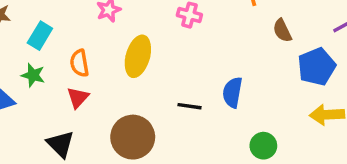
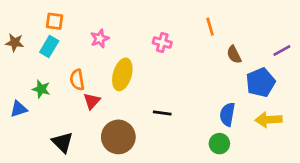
cyan rectangle: (40, 36) -> (49, 47), moved
blue semicircle: (232, 92) -> (227, 114), moved
red triangle: (78, 98) -> (92, 101), moved

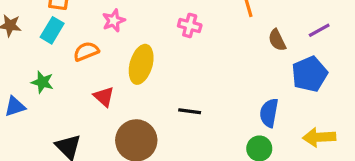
purple line: (282, 51) -> (319, 30), moved
orange semicircle: (77, 80) -> (86, 51), moved, turned 78
red triangle: (92, 101) -> (104, 97), turned -30
yellow arrow: (269, 120) -> (319, 137), moved

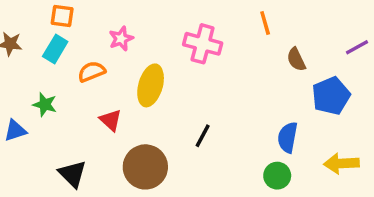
pink cross: (190, 25) -> (203, 44), size x1.5
purple line: (319, 30) -> (357, 47), moved
black line: (190, 111) -> (203, 136), turned -70

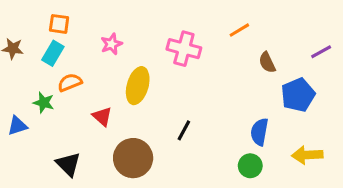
orange line: (265, 23) -> (239, 30), turned 75
orange semicircle: (92, 72) -> (70, 83), moved

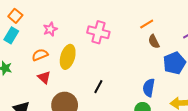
orange square: (59, 24) -> (15, 16), turned 32
orange line: (239, 30) -> (147, 24), moved
orange semicircle: (70, 83) -> (40, 55), moved

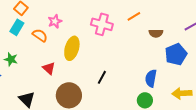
orange line: (147, 24) -> (134, 16), moved
brown semicircle: (154, 41) -> (156, 33), turned -64
orange semicircle: (40, 55) -> (40, 35), moved, turned 56

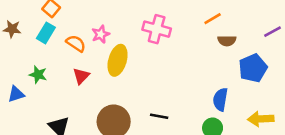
orange line: (134, 16) -> (213, 19), moved
pink star: (55, 21) -> (101, 34), moved
red triangle: (49, 68) -> (81, 76), moved, turned 32
black line: (102, 77) -> (159, 116), moved, turned 72

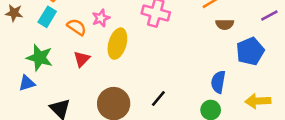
green star: (38, 75) -> (40, 58), size x1.5
blue triangle: (16, 94) -> (27, 83), moved
black line: (159, 116) -> (158, 98), turned -60

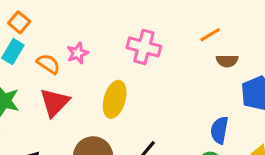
yellow ellipse: (117, 44) -> (115, 99), moved
red triangle: (82, 59) -> (55, 102), size x1.5

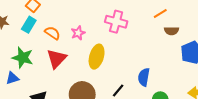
pink star: (78, 53) -> (78, 33), moved
blue semicircle: (219, 130) -> (144, 77), moved

